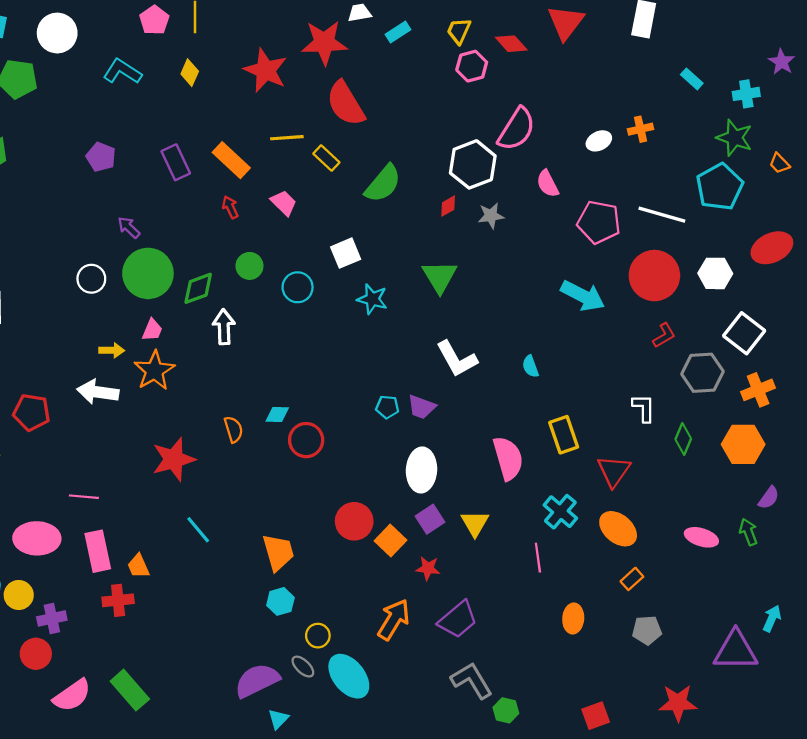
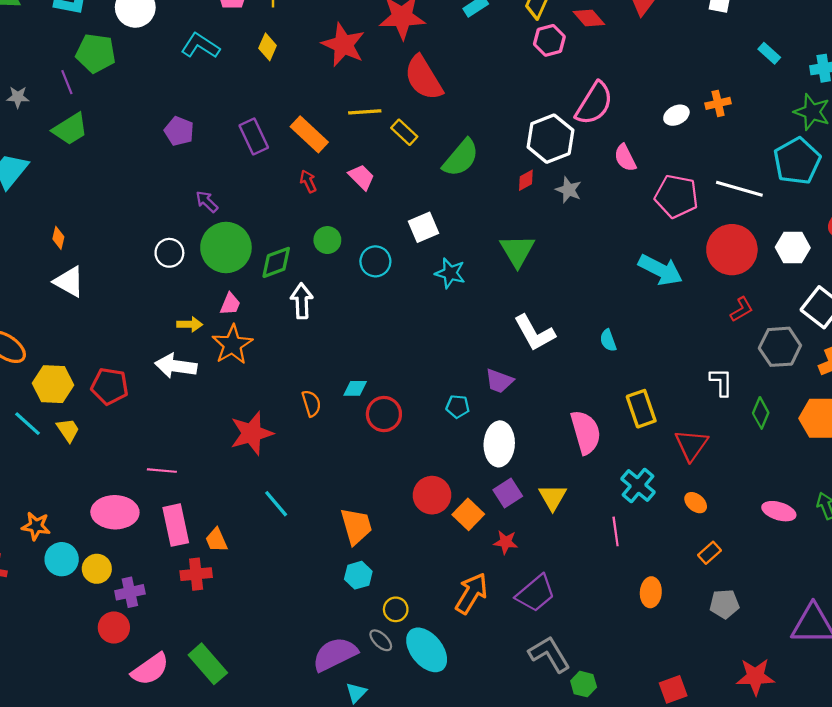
gray star: (491, 216) -> (569, 190), turned 30
cyan pentagon: (387, 407) -> (458, 407), moved
orange ellipse: (618, 529) -> (696, 503), size x0.6

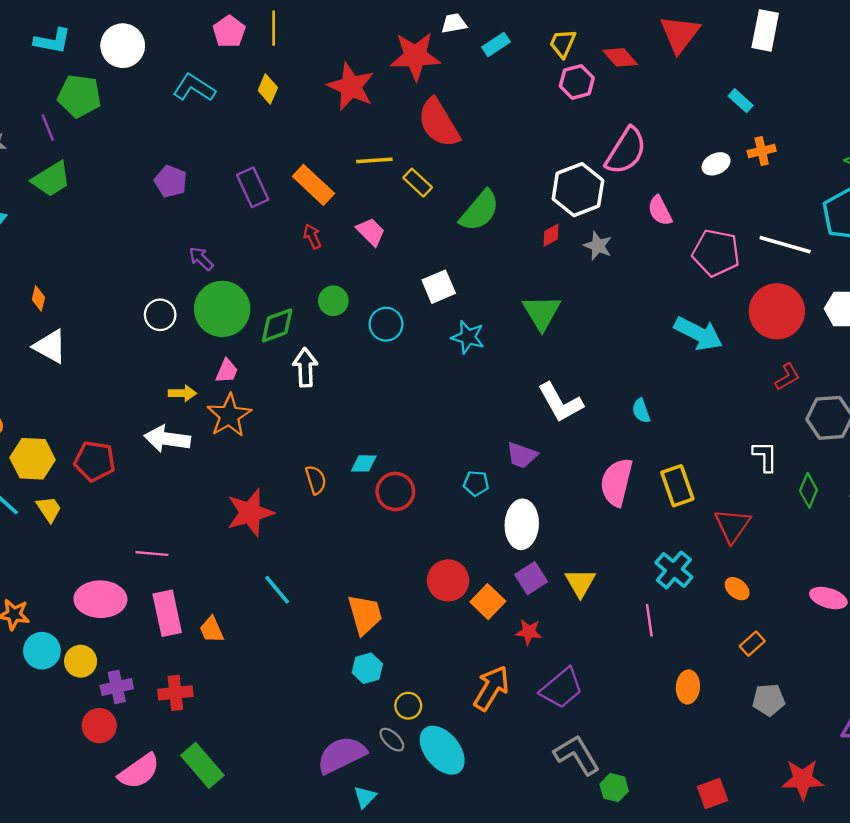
cyan rectangle: (769, 53) -> (741, 101), moved
pink semicircle: (586, 432) -> (617, 482), moved, turned -150
red cross: (196, 574) -> (175, 693), moved

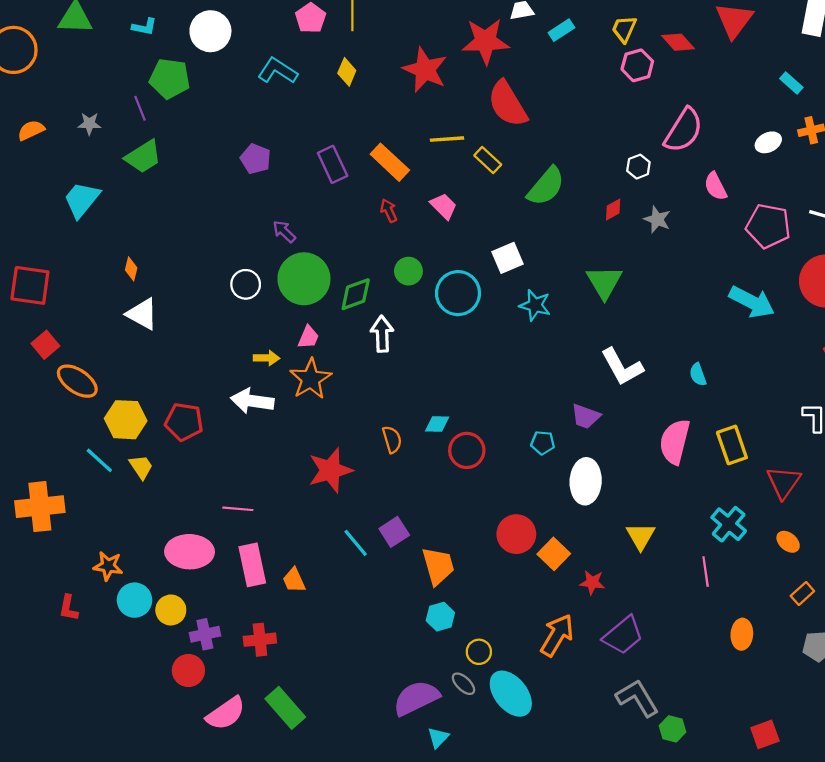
cyan L-shape: (52, 41) -> (144, 27), size x0.7
white hexagon: (578, 190) -> (638, 167), size x0.5
cyan circle: (386, 324) -> (458, 293), size x1.4
purple square: (531, 578) -> (394, 532), moved

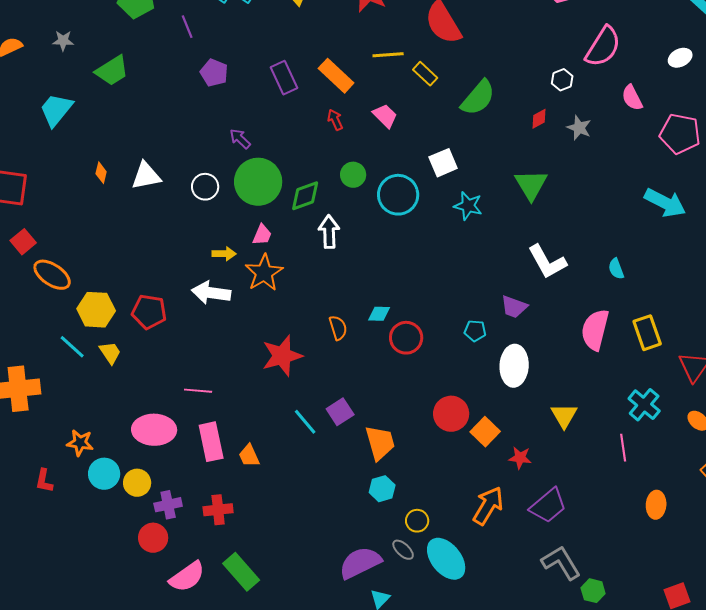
purple line: (140, 108) -> (187, 27), moved
white triangle: (142, 314) -> (146, 176), moved, turned -40

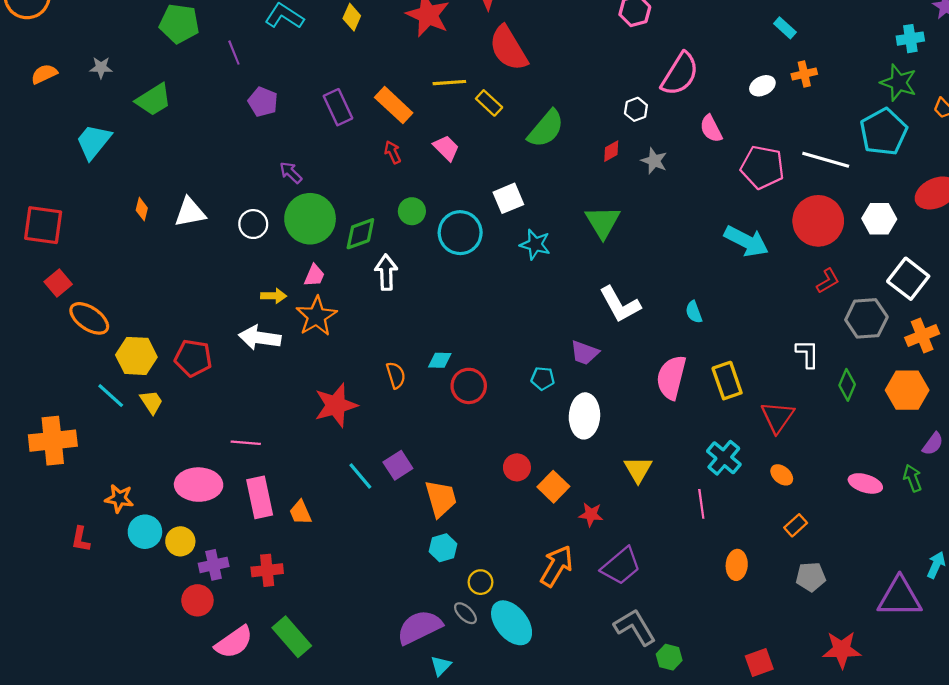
red circle: (451, 414) -> (517, 467), size x0.7

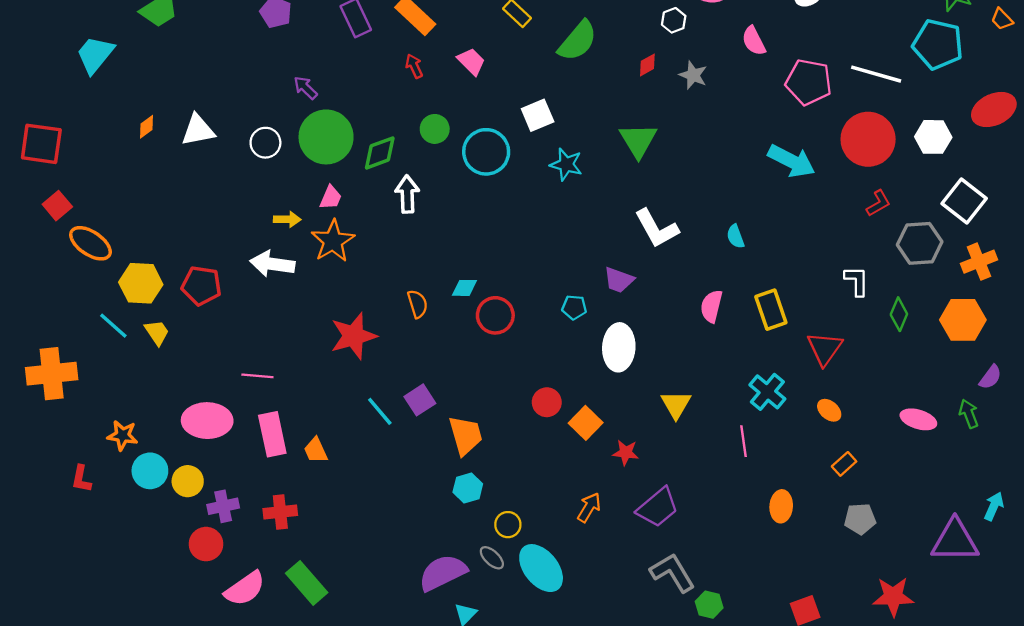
cyan pentagon: (884, 132) -> (938, 44), turned -30
orange diamond: (142, 209) -> (147, 127), turned 40
pink semicircle: (671, 377) -> (711, 306), size x0.7
orange arrow: (557, 566) -> (589, 507), size x0.7

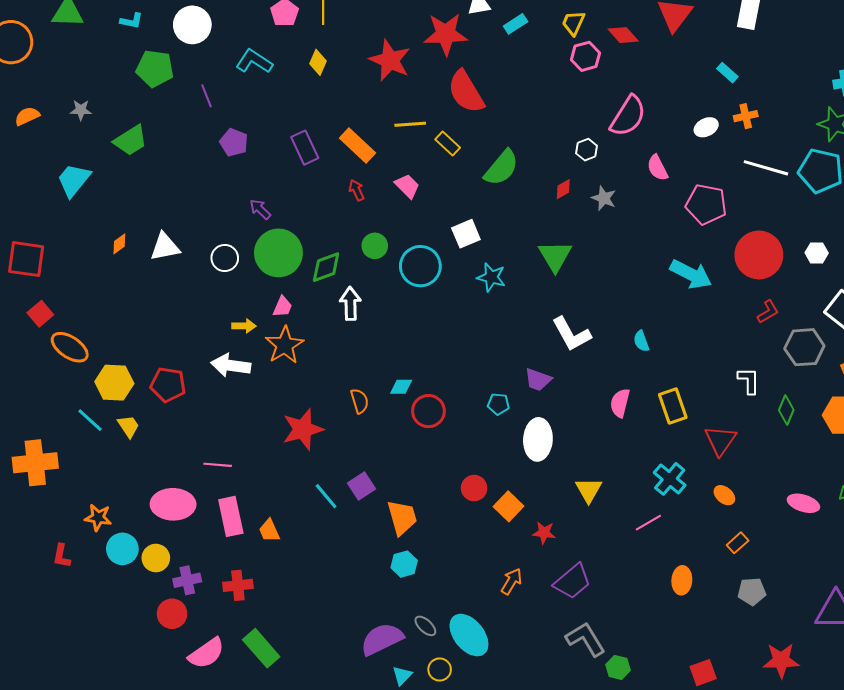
white line: (876, 74) -> (766, 168), moved
white hexagon: (933, 137) -> (817, 253), size x0.7
pink line: (743, 441) -> (648, 523), turned 68
yellow circle: (508, 525) -> (440, 669), moved

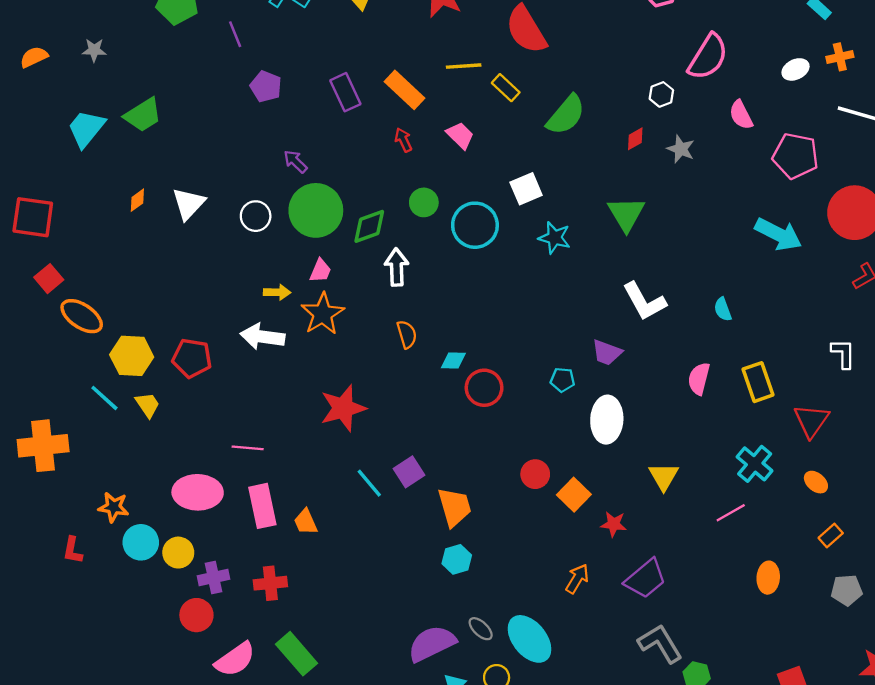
green trapezoid: (130, 140) -> (143, 115), moved
white triangle: (165, 247) -> (189, 204), turned -36
orange semicircle: (360, 401) -> (407, 334), moved

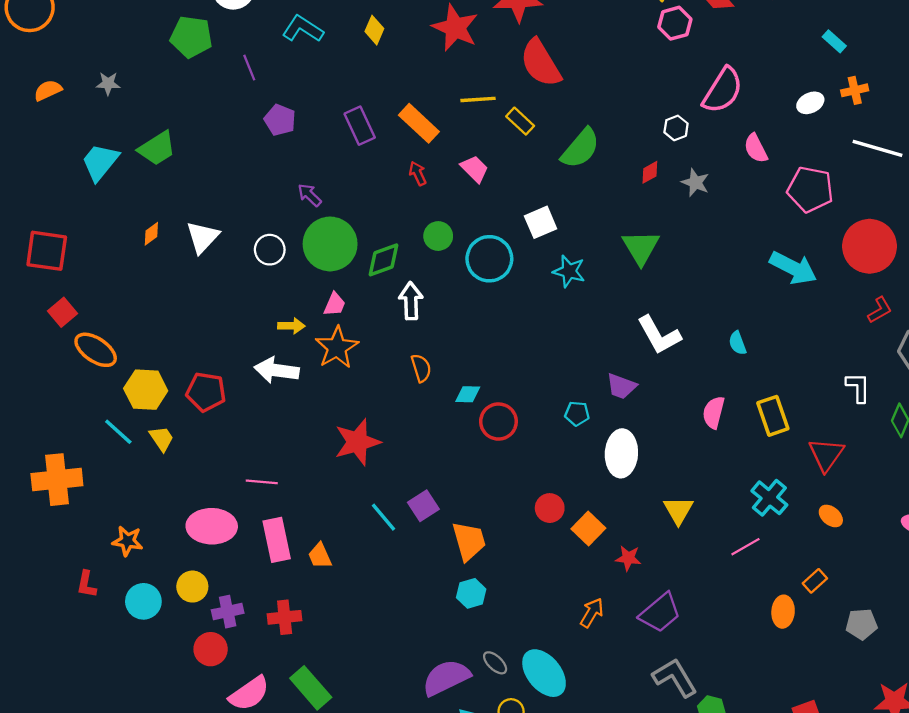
orange rectangle: (831, 536) -> (815, 581), moved
cyan circle: (141, 542) -> (143, 601), moved

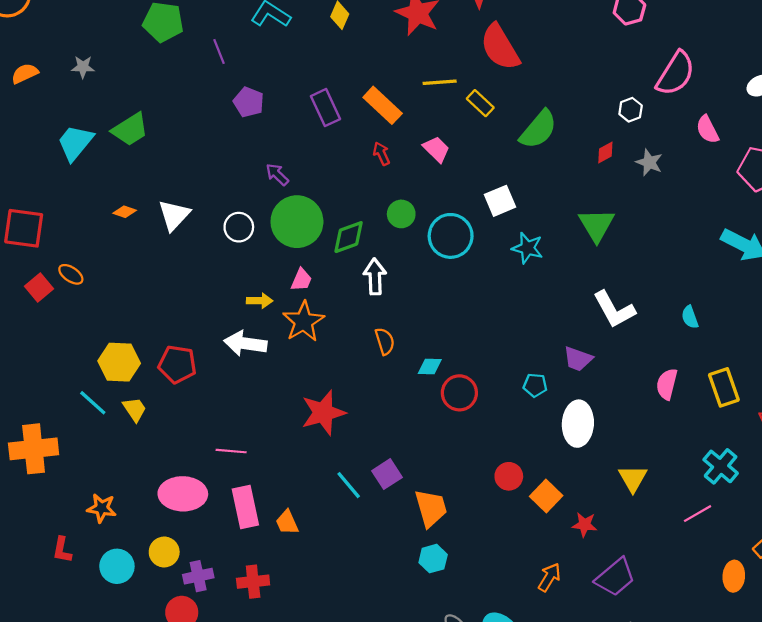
orange diamond: (151, 234) -> (125, 212), turned 55
orange ellipse: (96, 350) -> (71, 274), moved, size x0.6

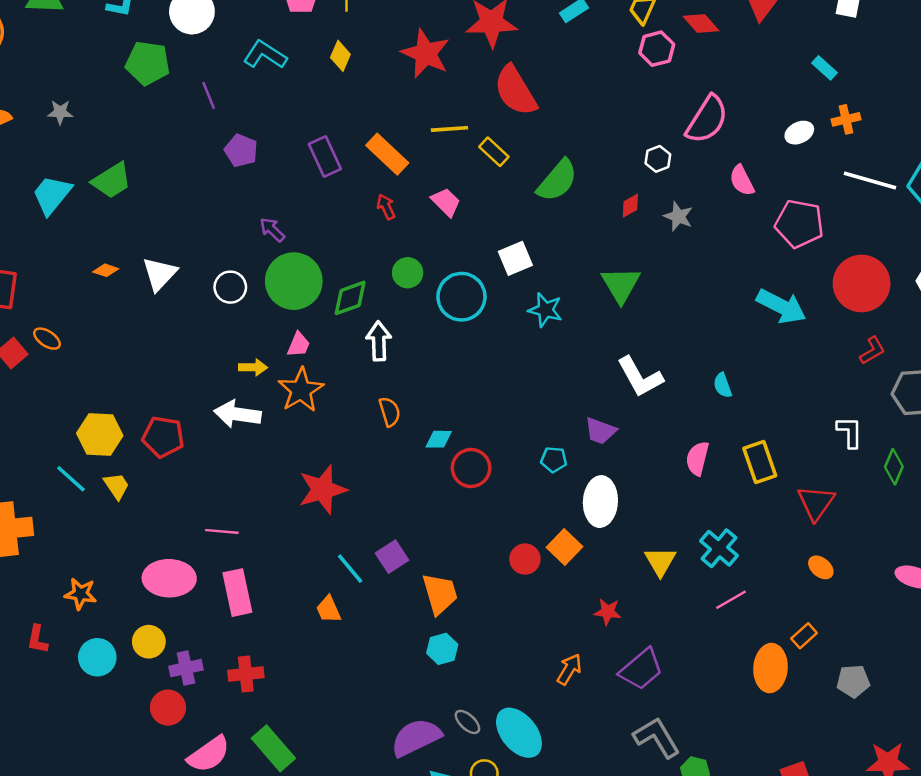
cyan cross: (721, 466) -> (719, 548), moved
orange square: (546, 496) -> (564, 547), moved
orange trapezoid: (287, 522) -> (329, 609), moved
orange ellipse: (734, 576) -> (771, 668), size x1.4

